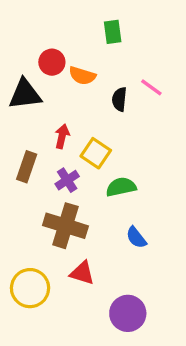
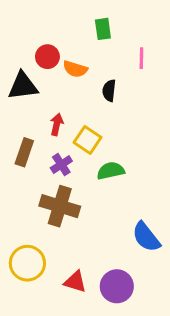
pink line: (151, 87) -> (141, 58), moved, turned 55
blue semicircle: (136, 237) -> (146, 237), moved, size x1.5
red triangle: (82, 273) -> (75, 282), moved

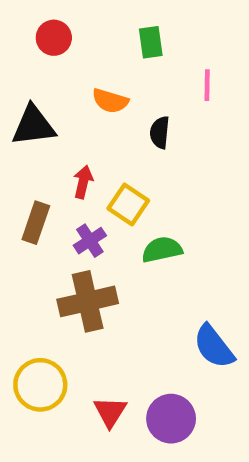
red circle: (47, 57) -> (54, 38), moved
brown cross: (60, 206) -> (88, 301), turned -30
red triangle: (75, 282) -> (110, 412), turned 45

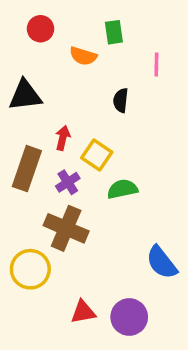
orange semicircle: (110, 101) -> (83, 56), moved
brown rectangle: (36, 223) -> (27, 169), size x1.4
brown cross: (88, 301) -> (66, 228), turned 36
yellow circle: (40, 385) -> (30, 269), moved
red triangle: (110, 412) -> (83, 312), turned 48

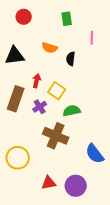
orange semicircle: (83, 56) -> (50, 48), moved
brown cross: (66, 228) -> (56, 136), moved

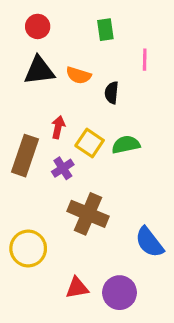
black triangle: (15, 56) -> (39, 71), moved
green semicircle: (72, 111) -> (126, 145), moved

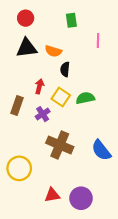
black semicircle: (112, 93) -> (65, 69), moved
brown rectangle: (25, 156) -> (17, 106), size x0.7
blue semicircle: (149, 242) -> (101, 150), moved

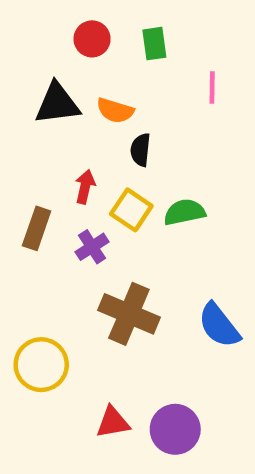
red circle: (26, 18) -> (92, 39), moved

